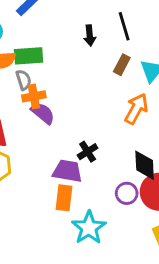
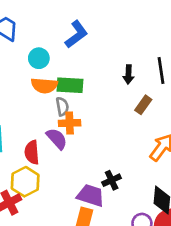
brown rectangle: (122, 65) -> (143, 105), moved
purple semicircle: (43, 113) -> (57, 139), moved

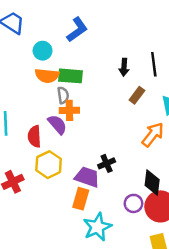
yellow hexagon: (25, 182) -> (49, 165), moved

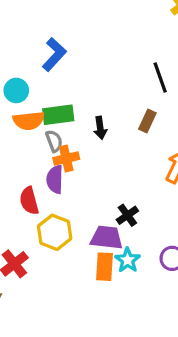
black arrow: (124, 67) -> (100, 128), moved
purple semicircle: (57, 124) -> (55, 179), turned -125
cyan star: (97, 227) -> (128, 260), moved, size x0.7

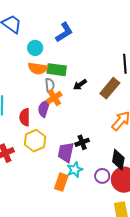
brown rectangle: (147, 121) -> (110, 88), size x1.5
black arrow: (100, 128) -> (80, 85), turned 48
orange cross: (66, 158) -> (54, 98), turned -35
purple trapezoid: (107, 238) -> (66, 152), turned -100
orange rectangle: (104, 267) -> (61, 182), moved

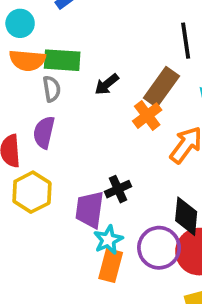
orange cross: (54, 98) -> (147, 116), moved
purple circle: (102, 176) -> (159, 248), size x1.5
orange rectangle: (61, 182) -> (111, 265), moved

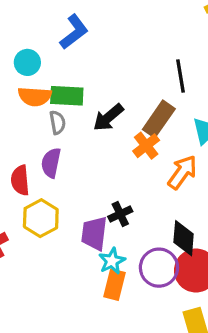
black arrow: (107, 84) -> (108, 117), size x1.4

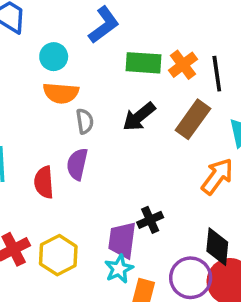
green rectangle: (67, 96) -> (143, 63), moved
orange cross: (146, 146) -> (183, 65), moved
yellow hexagon: (41, 218) -> (58, 255), moved
cyan star: (112, 261) -> (119, 269), moved

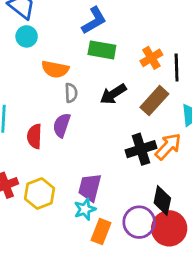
cyan circle: (54, 57) -> (27, 36), moved
green rectangle: (143, 63) -> (102, 50), moved
black cross: (150, 220) -> (141, 149), moved, size x1.5

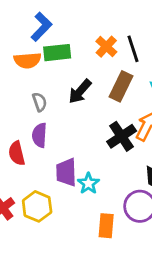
orange semicircle: (55, 69) -> (27, 60), moved
purple trapezoid: (90, 187) -> (66, 172), moved
cyan star: (85, 209) -> (88, 183), moved

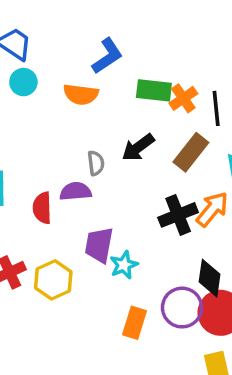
green rectangle: (57, 53) -> (154, 90), moved
gray semicircle: (40, 102) -> (96, 163), moved
purple semicircle: (39, 135) -> (76, 191), turned 70

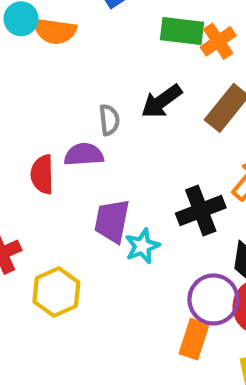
orange semicircle: (81, 94) -> (55, 31), moved
black cross: (178, 215) -> (201, 210), moved
yellow hexagon: (53, 280) -> (56, 292), moved
orange rectangle: (135, 323) -> (194, 339), moved

